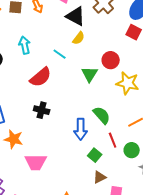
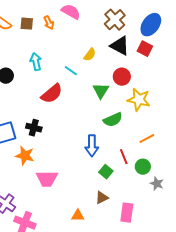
black triangle: (76, 16) -> (120, 46), moved
black cross: (42, 110) -> (34, 128), moved
green semicircle: (102, 115) -> (113, 120), moved, turned 108
brown triangle: (100, 177) -> (102, 198), moved

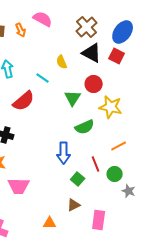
yellow semicircle: (90, 55) -> (62, 62), turned 120

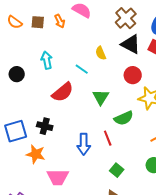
green triangle: (73, 98) -> (101, 97), moved
blue arrow: (64, 153) -> (84, 144), moved
red line: (96, 164) -> (108, 138), moved

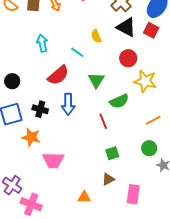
black circle: (17, 74) -> (12, 81), moved
blue arrow: (84, 144) -> (68, 104), moved
green square: (117, 170) -> (112, 153), turned 32

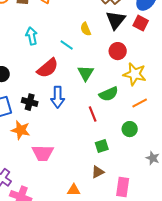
black triangle: (126, 27) -> (116, 20), turned 40
orange line: (153, 120) -> (140, 103), moved
green circle: (149, 148) -> (130, 129), moved

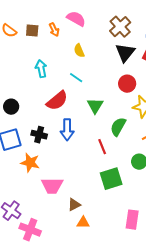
yellow semicircle: (86, 29) -> (79, 51), moved
green semicircle: (109, 94) -> (118, 127), turned 144
green square: (102, 146) -> (111, 179), size x1.6
brown triangle: (98, 172) -> (74, 205), moved

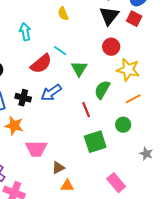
cyan line: (76, 78) -> (60, 51), moved
blue arrow: (67, 130) -> (51, 93), turned 55
pink rectangle: (132, 220) -> (116, 183), turned -48

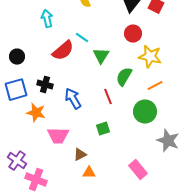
blue arrow: (51, 93) -> (73, 99), moved, turned 95
green circle: (123, 125) -> (145, 112), size x1.5
green square: (95, 142) -> (103, 129), moved, size x0.6
gray star: (146, 154) -> (168, 141), size x1.6

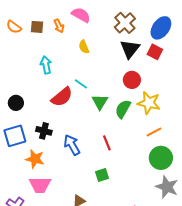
green semicircle: (124, 77) -> (123, 109), moved
green circle: (145, 112) -> (161, 158), moved
pink trapezoid: (58, 136) -> (40, 185), moved

